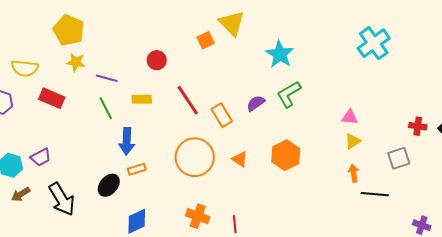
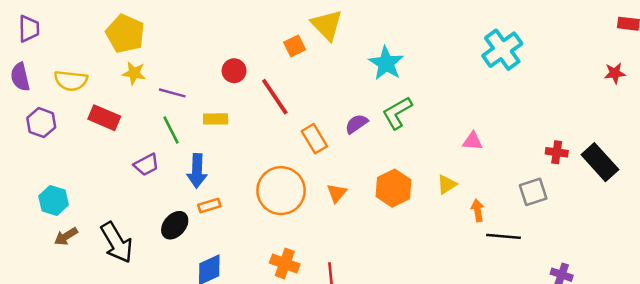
red line: (188, 100) -> (275, 97), moved
yellow triangle: (353, 141) -> (447, 184), moved
purple trapezoid: (41, 157) -> (146, 165), moved
orange triangle: (240, 159) -> (337, 193), turned 36

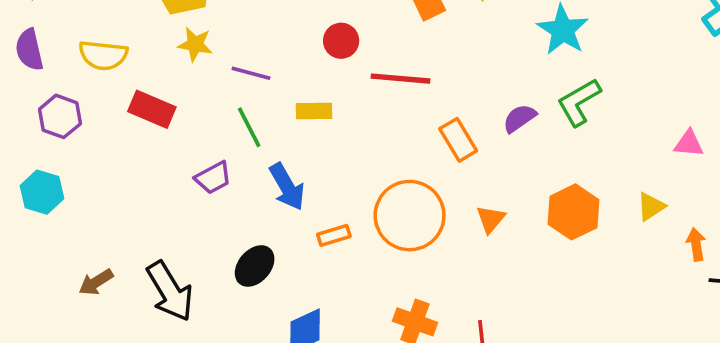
red line: (275, 97) -> (401, 79), turned -51
blue arrow: (197, 171) -> (287, 187), turned -32
cyan hexagon: (54, 200) -> (42, 192), moved
orange rectangle: (209, 205) -> (334, 235), moved

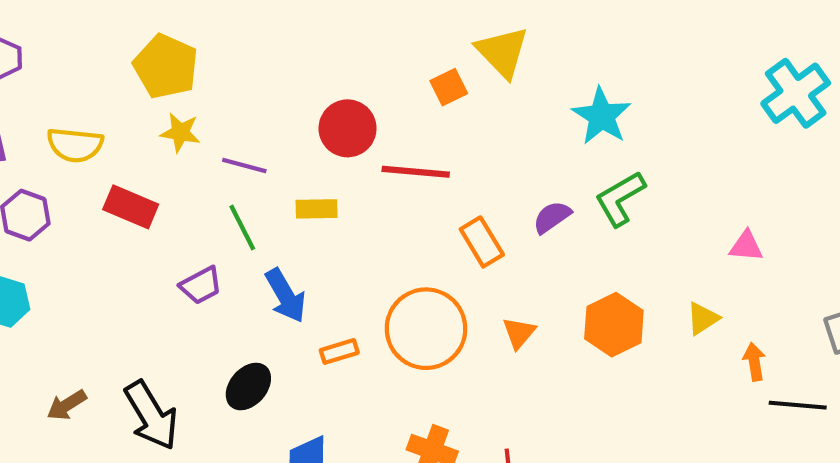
red circle: (341, 41) -> (348, 128), size x1.4

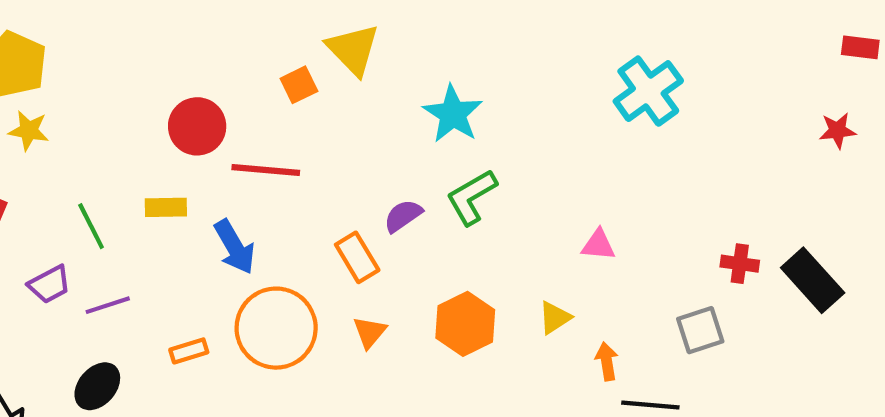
purple line: (244, 166) -> (108, 305), moved, turned -33
orange rectangle: (482, 242) -> (357, 257), moved
blue arrow: (286, 296) -> (235, 247), moved

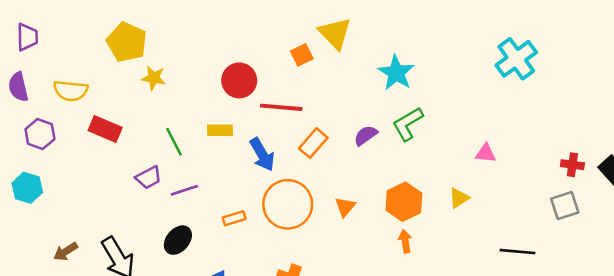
yellow star: (29, 131) -> (154, 78), moved
orange rectangle: (357, 257) -> (313, 143), moved, turned 72
gray square: (700, 330) -> (565, 206), moved
orange arrow: (607, 361) -> (405, 241), moved

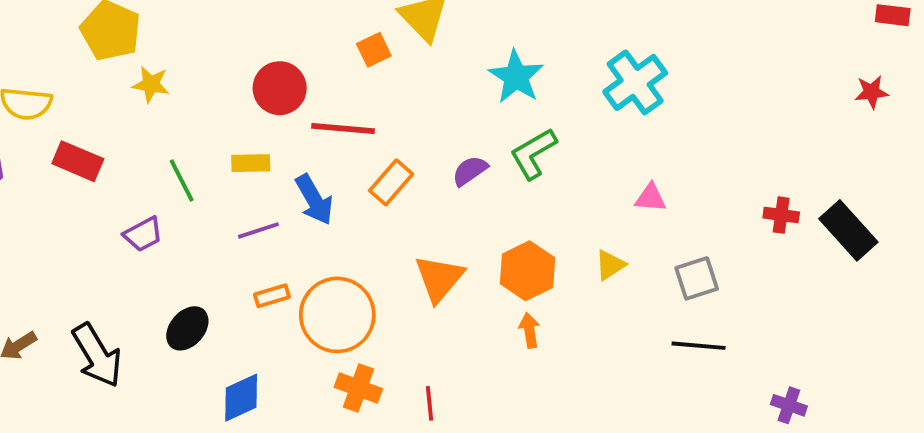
cyan cross: (516, 59) -> (635, 82), moved
purple line: (184, 190) -> (258, 230), moved
orange circle: (288, 204) -> (337, 315), moved
gray square: (565, 206) -> (697, 278), moved
orange triangle: (345, 207) -> (439, 278), size x1.6

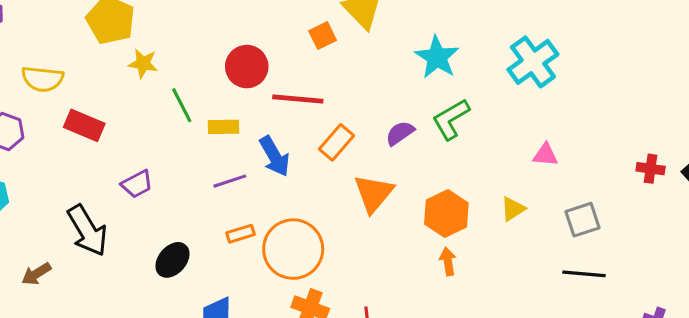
green line: (182, 180) -> (182, 105), moved
orange triangle: (439, 278) -> (374, 193), moved
black arrow: (97, 355) -> (87, 231), moved

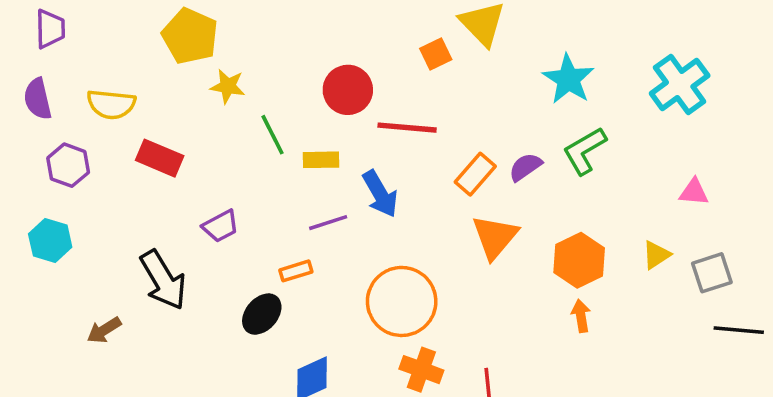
orange rectangle: (336, 142) -> (475, 174), moved
gray square: (582, 220) -> (712, 273), moved
orange rectangle: (241, 234) -> (296, 271), moved

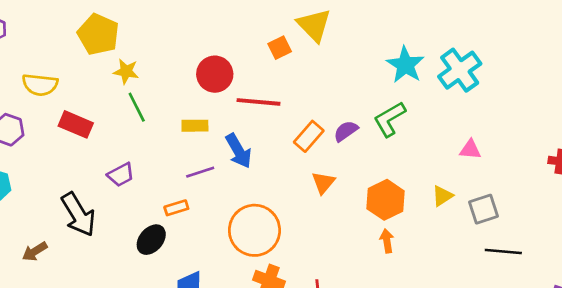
cyan star: (568, 79) -> (405, 65), moved
green line: (273, 135) -> (137, 107), moved
orange triangle: (495, 237) -> (323, 183), size x0.7

